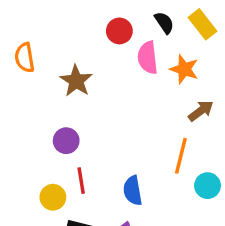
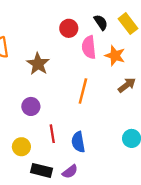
orange line: (181, 156) -> (83, 91), moved
red line: (81, 181) -> (52, 134), moved

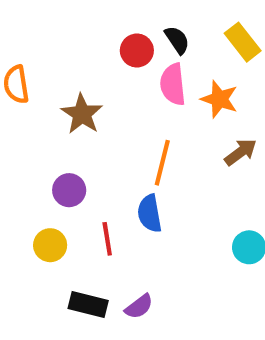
black semicircle: (101, 22) -> (177, 40), moved
blue semicircle: (78, 142) -> (150, 213), moved
yellow circle: (21, 147) -> (50, 245), moved

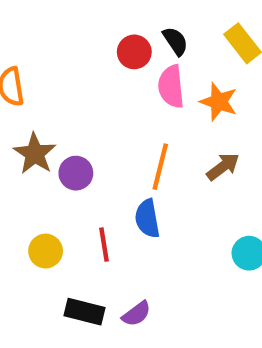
brown star: (82, 114) -> (35, 154), moved
brown arrow: (241, 152) -> (223, 167), moved
purple circle: (69, 190) -> (76, 173), moved

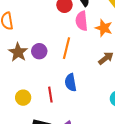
orange line: (160, 167) -> (66, 48), moved
purple circle: (76, 173) -> (39, 51), moved

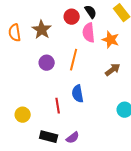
brown star: (18, 52) -> (42, 30), moved
yellow circle: (23, 98) -> (23, 115), moved

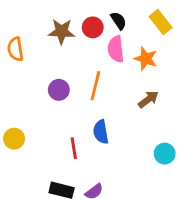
brown star: (42, 30) -> (62, 31), moved, turned -30
yellow circle: (23, 115) -> (14, 139), moved

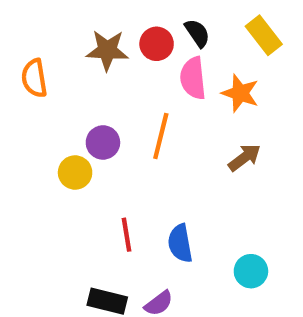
blue semicircle: (101, 132) -> (180, 243), moved
yellow circle: (14, 139) -> (75, 173), moved
cyan circle: (165, 154) -> (251, 271), moved

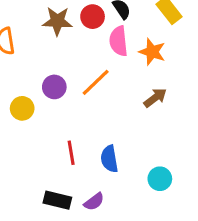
orange line: (161, 136) -> (96, 82), turned 32
yellow circle: (75, 173) -> (22, 108), moved

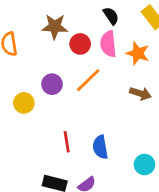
red circle: (93, 17) -> (80, 44), moved
brown arrow: (155, 98) -> (140, 94), turned 55

